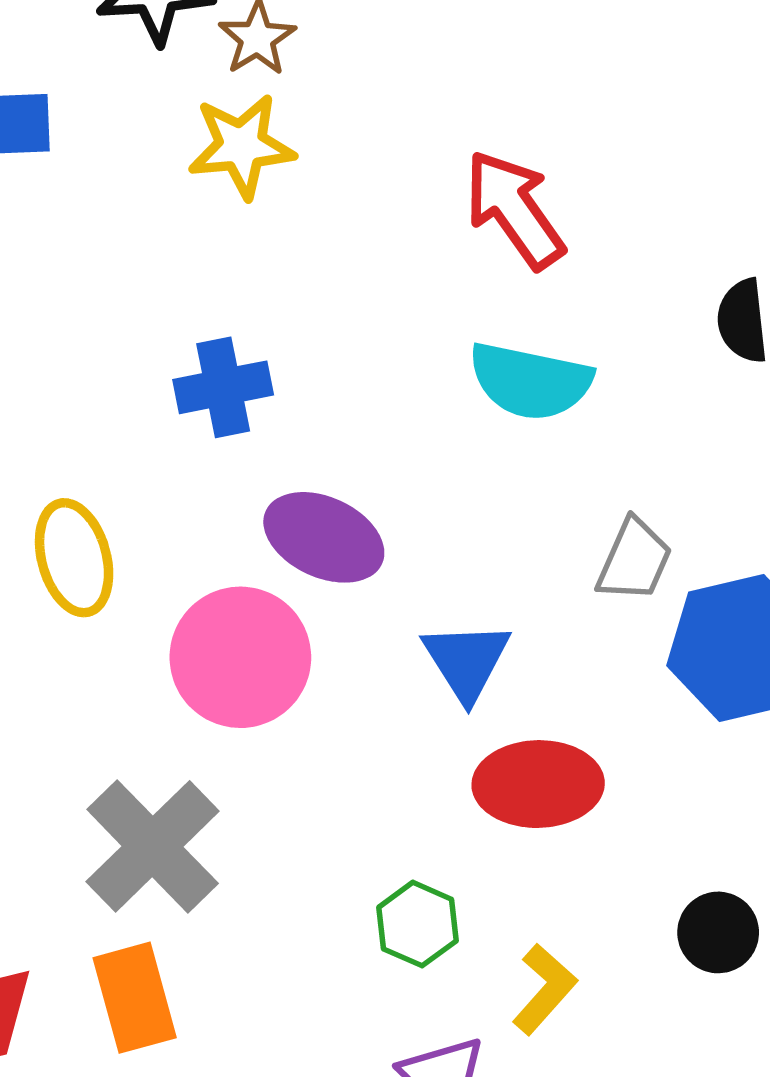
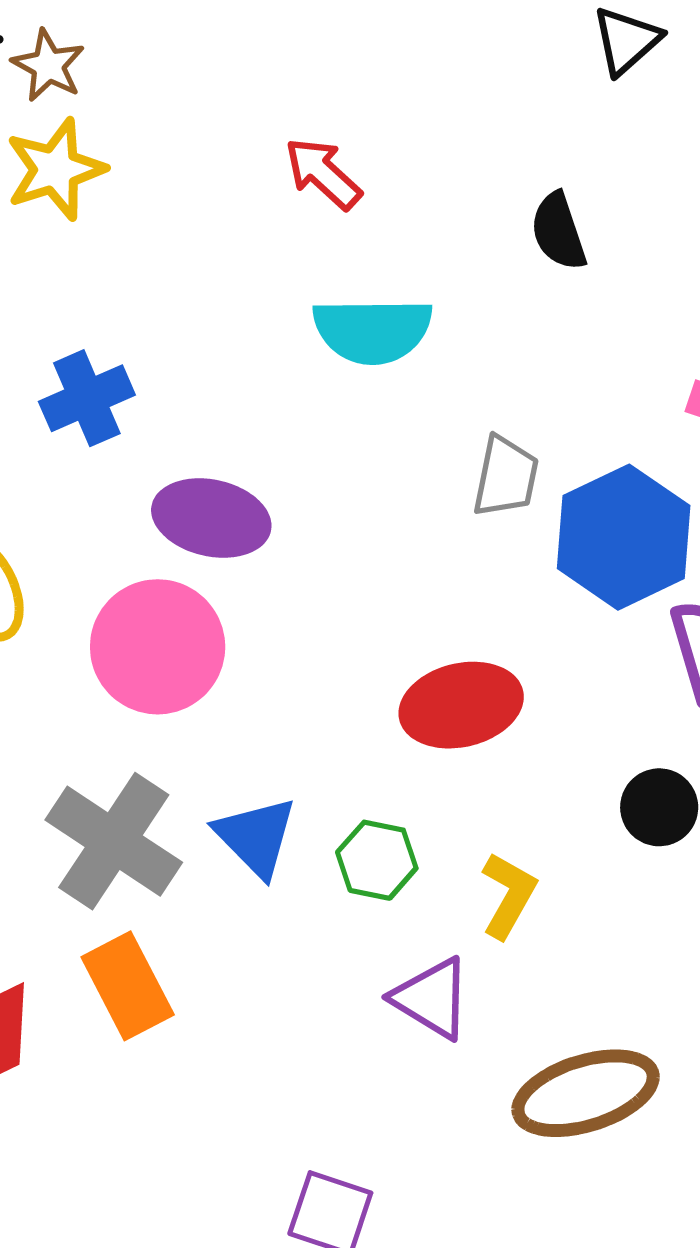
red arrow: (514, 209) -> (323, 173), size x0.7
blue triangle: (466, 661) -> (256, 837), moved

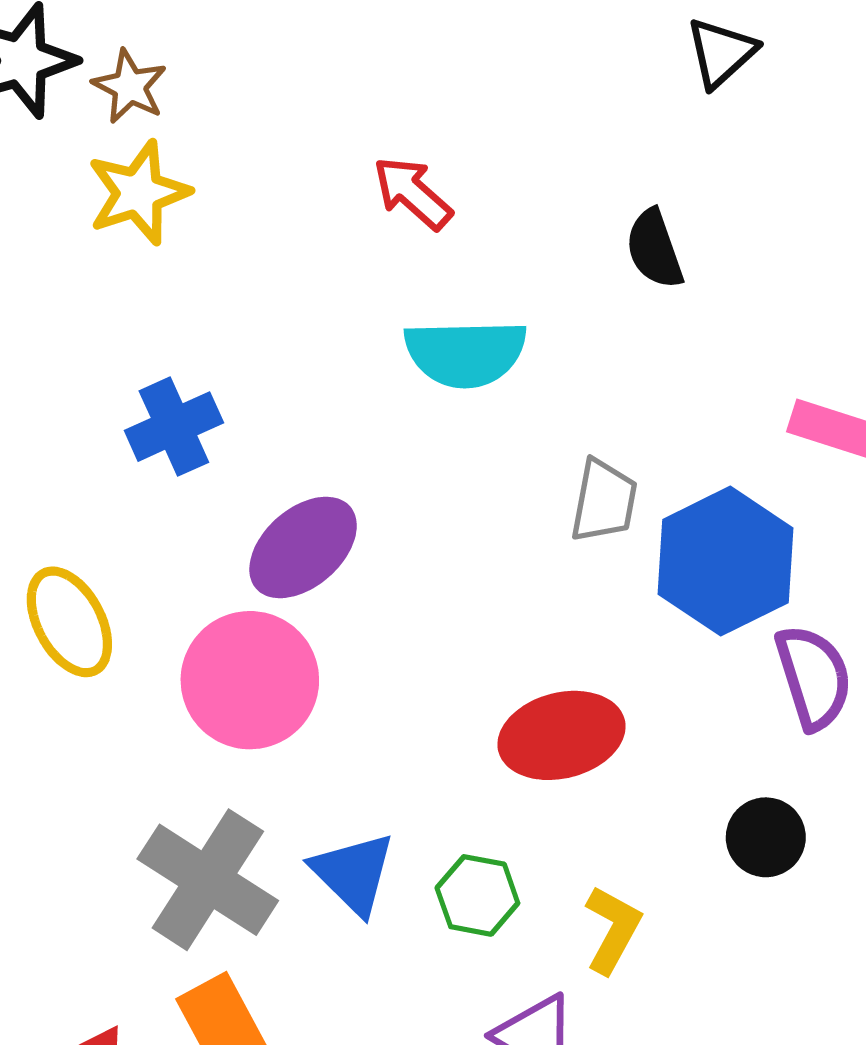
purple ellipse: (211, 518) -> (303, 547), turned -53

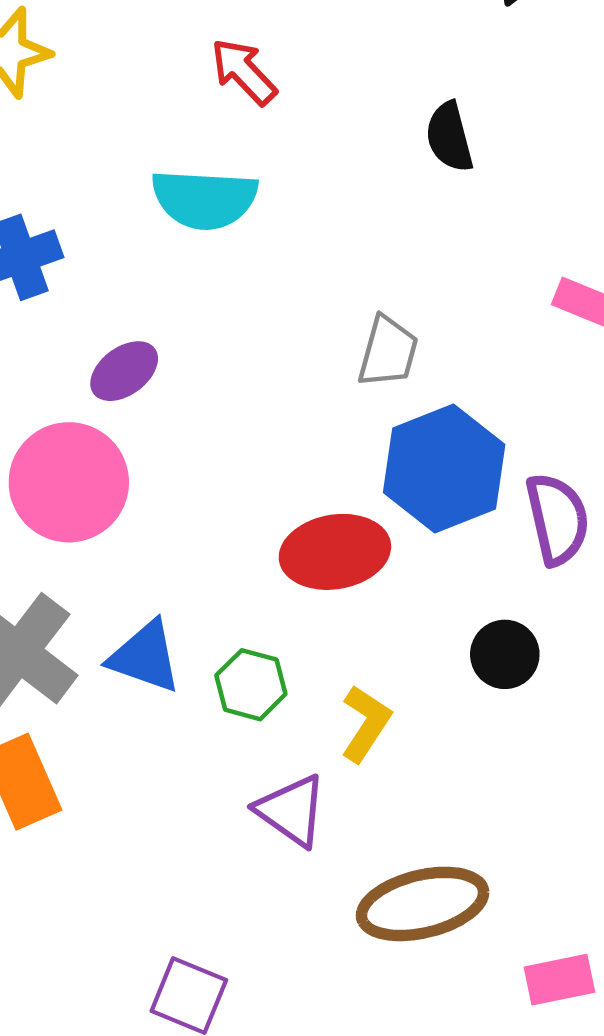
cyan semicircle: (465, 353) -> (204, 199), moved
purple ellipse: (303, 547) -> (124, 371), size x0.7
blue hexagon: (725, 561) -> (444, 468), moved
blue triangle: (353, 873) -> (145, 657), turned -30

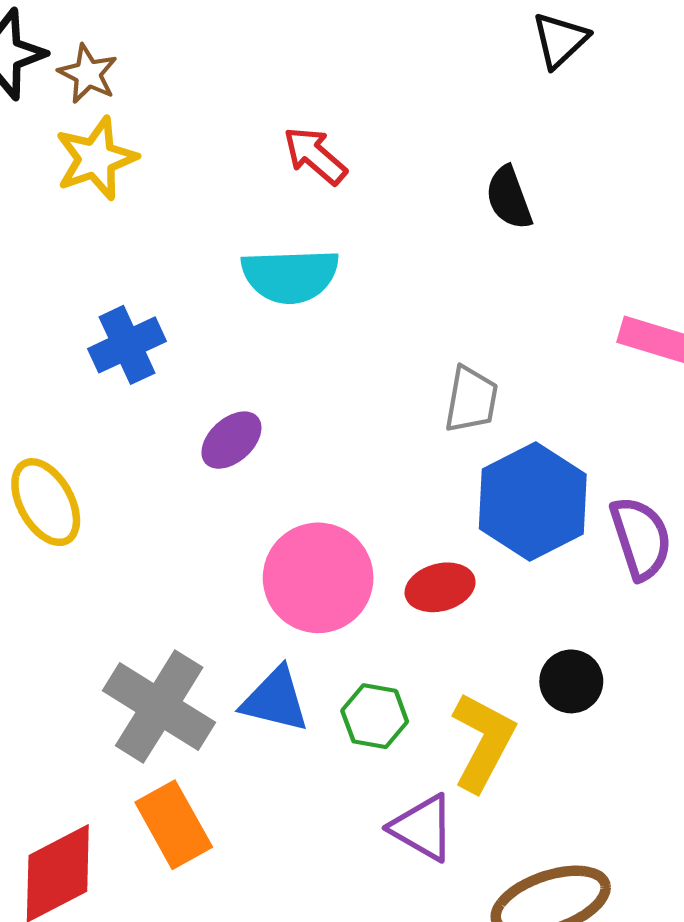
pink circle: (69, 482) -> (318, 578), moved
red ellipse: (335, 552) -> (440, 587), size x0.7
black circle: (505, 654) -> (571, 681), moved
yellow L-shape: (366, 724) -> (483, 742), size x1.4

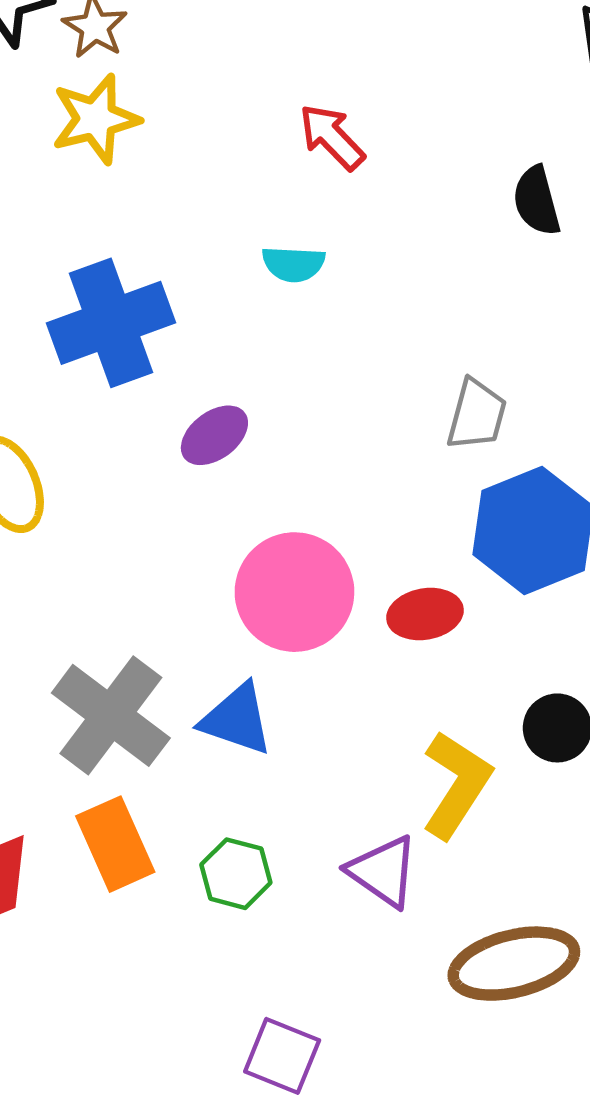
cyan semicircle: (290, 276) -> (293, 264), size x0.6
blue cross: (127, 345) -> (111, 323), size x1.5
green hexagon: (375, 716) -> (236, 874), moved

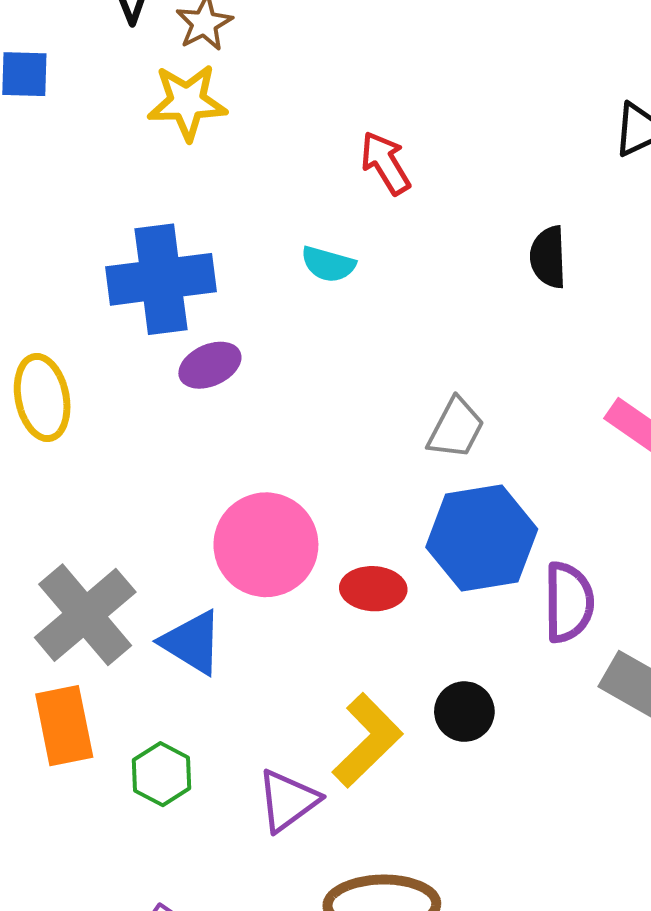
purple ellipse: (214, 435) -> (210, 365), moved
purple triangle: (383, 871) -> (288, 801), turned 36

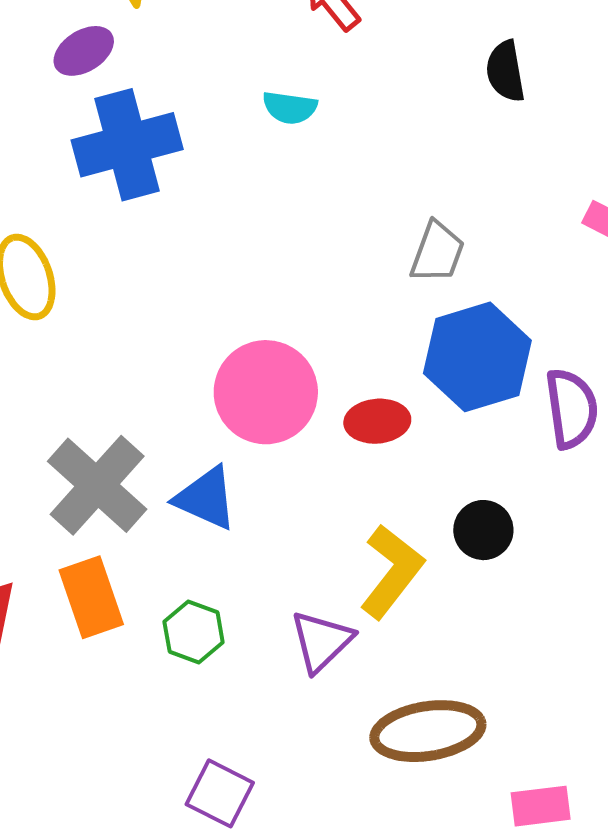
purple ellipse: (210, 365) -> (84, 51), moved

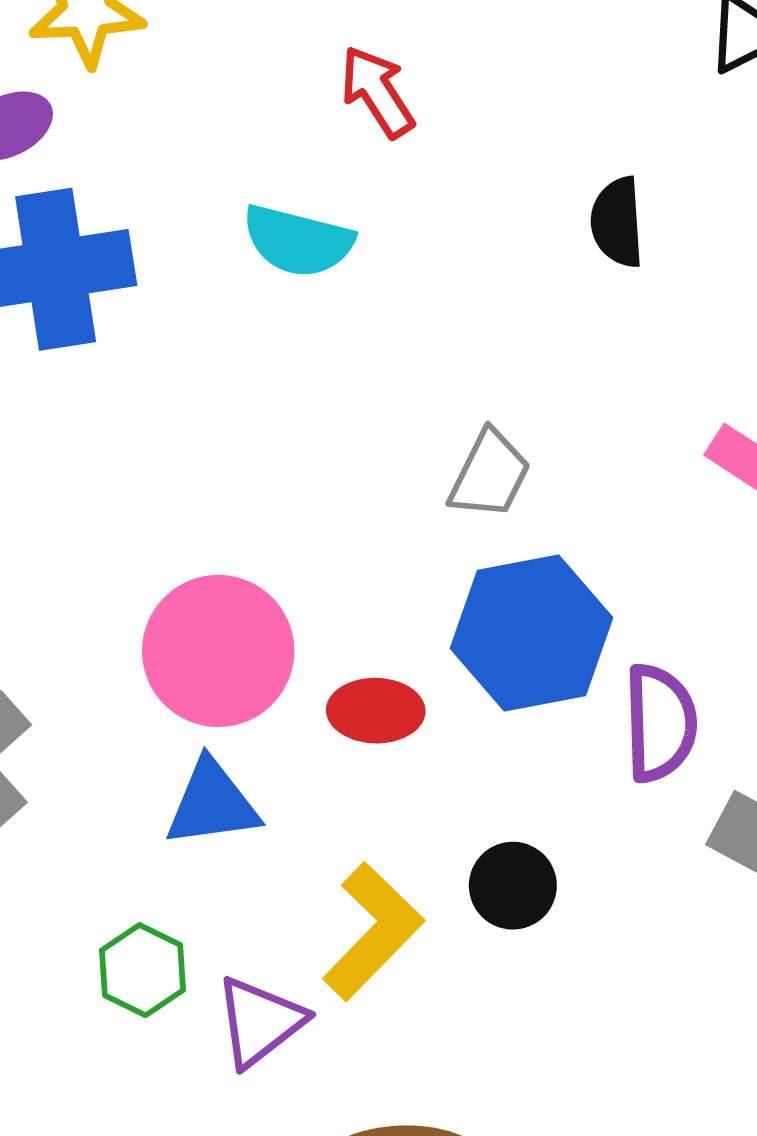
cyan semicircle: (290, 108) -> (298, 241), size x1.4
blue triangle: (206, 498) -> (212, 803), moved, turned -38
green hexagon: (194, 632) -> (142, 970), moved

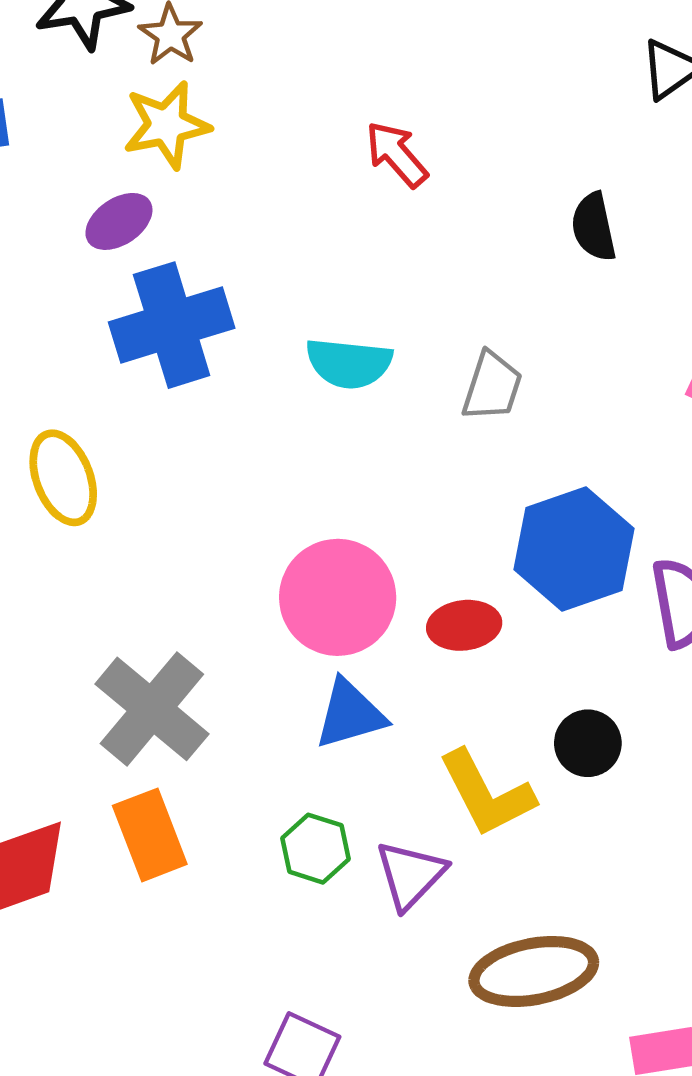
cyan semicircle: (298, 241) -> (349, 363), moved
gray trapezoid: (490, 474) -> (492, 386), moved
yellow L-shape: (373, 931) -> (486, 794), turned 117

